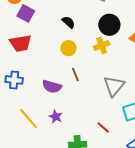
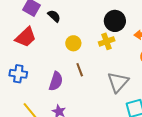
black semicircle: (68, 22) -> (54, 16), moved
red trapezoid: (21, 43) -> (26, 37), turned -35
purple semicircle: (52, 87) -> (56, 81), turned -90

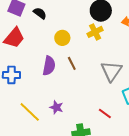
purple semicircle: (56, 81) -> (49, 66), moved

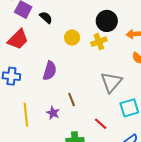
yellow circle: (62, 38) -> (72, 38), moved
brown line: (72, 63) -> (72, 100), moved
yellow line: (30, 112) -> (26, 115), turned 35

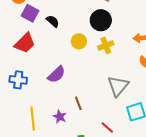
black circle: (107, 21) -> (101, 20), moved
purple semicircle: (50, 71) -> (56, 74), turned 30

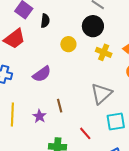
black semicircle: (53, 21) -> (45, 21), turned 48
yellow cross: (106, 45) -> (104, 52), moved, turned 35

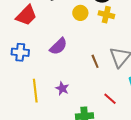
yellow cross: (104, 52) -> (106, 15), moved
brown line: (60, 106) -> (95, 61), moved

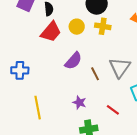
red trapezoid: (26, 15) -> (51, 32), moved
purple semicircle: (58, 46) -> (73, 61), moved
purple star: (62, 88) -> (79, 103), moved

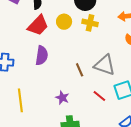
purple semicircle: (73, 61) -> (42, 55), moved, turned -36
gray triangle: (120, 67) -> (105, 65), turned -50
red line: (113, 110) -> (99, 96), moved

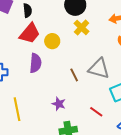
yellow circle: (64, 22) -> (52, 41), moved
yellow cross: (90, 23) -> (82, 27), turned 35
red line: (99, 96) -> (96, 112), moved

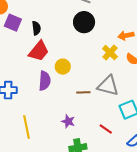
yellow cross: (82, 27) -> (110, 53), moved
yellow circle: (52, 41) -> (63, 67), moved
brown line: (74, 75) -> (83, 92), turned -64

